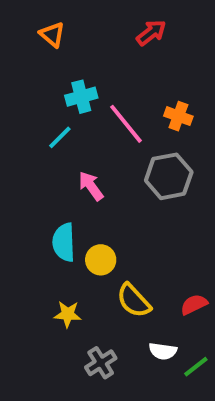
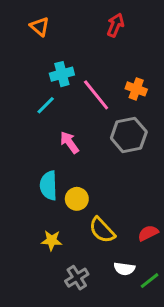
red arrow: (151, 33) -> (115, 25), turned -30

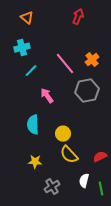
cyan cross: (62, 74) -> (22, 48), moved
orange cross: (136, 89) -> (92, 60), turned 32
yellow circle: (77, 199) -> (63, 134), moved
white semicircle: (124, 269) -> (84, 181), turned 96
green line: (150, 281) -> (101, 189), turned -64

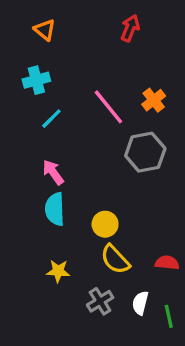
pink arrow: (47, 96) -> (53, 172), moved
red semicircle: (100, 157) -> (167, 263), turned 32
gray cross: (52, 187) -> (100, 301), moved

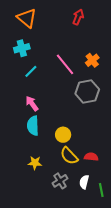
orange triangle: (45, 30) -> (27, 18), size x1.5
red semicircle: (167, 263) -> (91, 157), moved

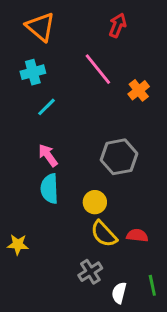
pink line: (65, 64) -> (98, 69), moved
gray hexagon: (87, 91) -> (119, 157), moved
yellow star: (35, 163) -> (18, 244), moved
white semicircle: (84, 182) -> (119, 293), moved

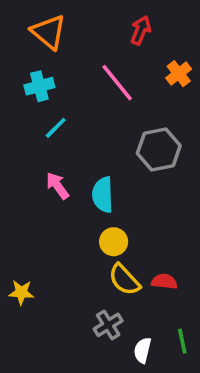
orange cross: (139, 90) -> (179, 74), moved
gray hexagon: (119, 157) -> (159, 150), moved
cyan semicircle: (49, 189) -> (103, 195), moved

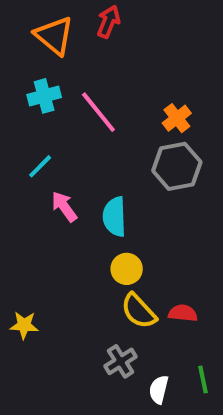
red arrow: (141, 30) -> (108, 22), moved
orange cross: (179, 74) -> (177, 118), moved
pink line: (117, 83) -> (98, 112), moved
cyan line: (56, 128) -> (40, 166), moved

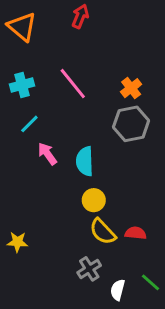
orange triangle: (54, 36) -> (22, 27), moved
cyan cross: (44, 96) -> (22, 85), moved
green line: (203, 379) -> (151, 282), turned -36

